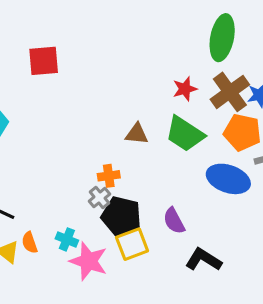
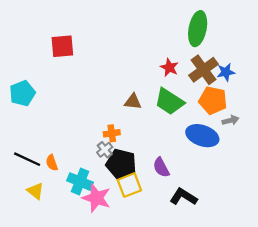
red star: (185, 89) -> (169, 67), turned -30
cyan cross: (67, 239) -> (80, 182), size x1.5
orange semicircle: (30, 243) -> (52, 163), moved

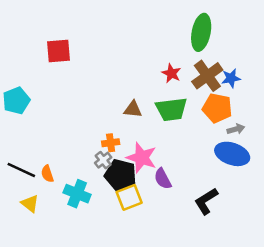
green trapezoid: (169, 102) -> (171, 109), turned -40
blue ellipse: (202, 136) -> (232, 154), moved
black L-shape: (183, 197) -> (206, 201), moved, turned -64
pink star: (96, 198) -> (142, 158), moved

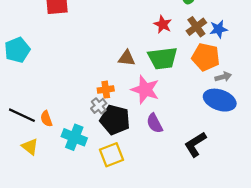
brown cross: (207, 76) -> (196, 27), size x0.7
pink star: (142, 158) -> (145, 90), moved
yellow square: (129, 197) -> (112, 155), moved

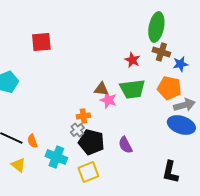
brown cross: (196, 27) -> (161, 52), moved, turned -36
gray arrow: (223, 77) -> (184, 105), size x1.5
pink star: (145, 90) -> (108, 100), moved, size x0.7
black L-shape: (195, 144) -> (170, 172), moved, turned -45

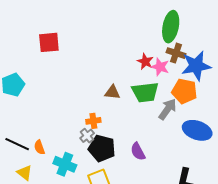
blue star: (180, 64) -> (196, 66), size x1.8
pink star: (108, 100) -> (160, 67), moved
gray arrow: (184, 105) -> (167, 109), moved, turned -40

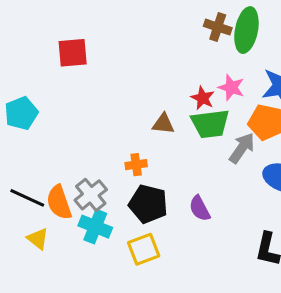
brown cross: (176, 53) -> (218, 27), moved
red star: (145, 62) -> (203, 98), moved
gray cross: (87, 136) -> (91, 195), moved, size x1.5
orange semicircle: (39, 147) -> (59, 202), size x1.6

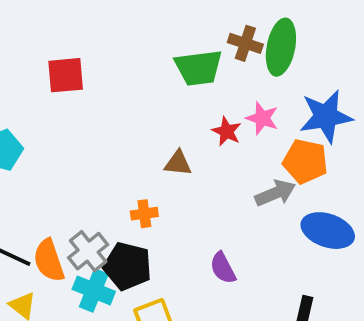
green trapezoid: (210, 124) -> (199, 68), moved
gray arrow: (242, 148) -> (275, 193), turned 32
black pentagon: (148, 204) -> (127, 266), moved

